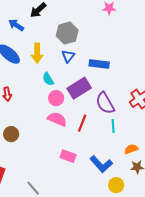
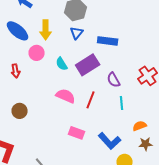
cyan semicircle: (48, 79) -> (62, 64), moved
pink circle: (56, 98) -> (37, 53), moved
purple semicircle: (105, 103) -> (114, 80), size x0.7

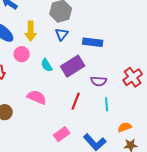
purple semicircle: (114, 80) -> (99, 81), turned -56
pink semicircle: (66, 96) -> (37, 97), moved
pink rectangle: (77, 133) -> (62, 134), turned -56

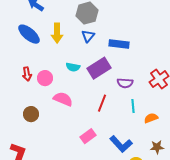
pink circle: (22, 54) -> (45, 78), moved
cyan semicircle: (47, 65) -> (73, 67), turned -48
orange semicircle: (125, 127) -> (151, 118), moved

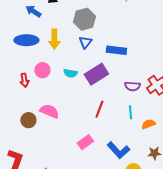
blue ellipse: (29, 34) -> (26, 40), turned -40
pink circle: (45, 78) -> (42, 70), moved
purple semicircle: (125, 83) -> (132, 86), moved
pink semicircle: (63, 99) -> (49, 111), moved

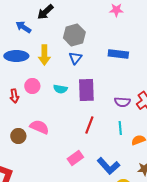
blue rectangle: (116, 50) -> (118, 54), moved
purple rectangle: (96, 74) -> (86, 90), turned -60

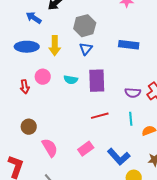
red line: (89, 125) -> (100, 116), turned 54
pink semicircle: (39, 127) -> (50, 148), moved, turned 36

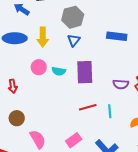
pink circle: (43, 77) -> (39, 67), moved
red arrow: (25, 87) -> (13, 86), moved
cyan line: (131, 119) -> (110, 111), moved

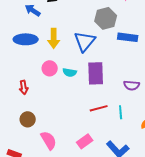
gray hexagon: (73, 17) -> (106, 18), moved
blue triangle: (74, 40) -> (85, 41), size x1.6

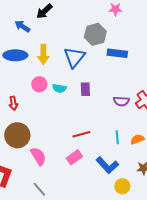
purple rectangle: (96, 73) -> (85, 89), size x0.6
red line: (99, 108) -> (81, 134), moved
cyan line: (121, 112) -> (117, 137), moved
brown circle: (28, 119) -> (17, 135), size x1.6

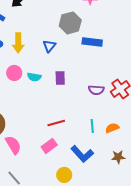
blue triangle: (74, 57) -> (49, 46), size x0.6
yellow circle: (122, 186) -> (64, 175), moved

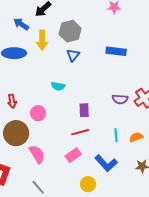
gray hexagon: (70, 23) -> (70, 31), moved
yellow arrow: (18, 43) -> (42, 40), moved
pink circle: (14, 73) -> (38, 113), moved
purple rectangle: (60, 78) -> (84, 110), moved

